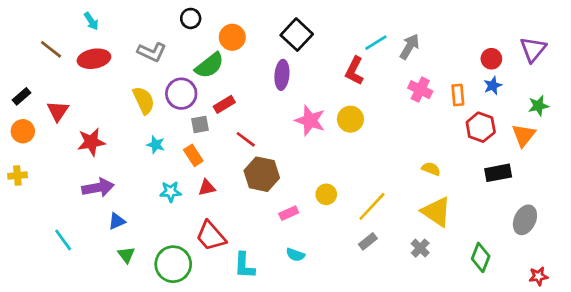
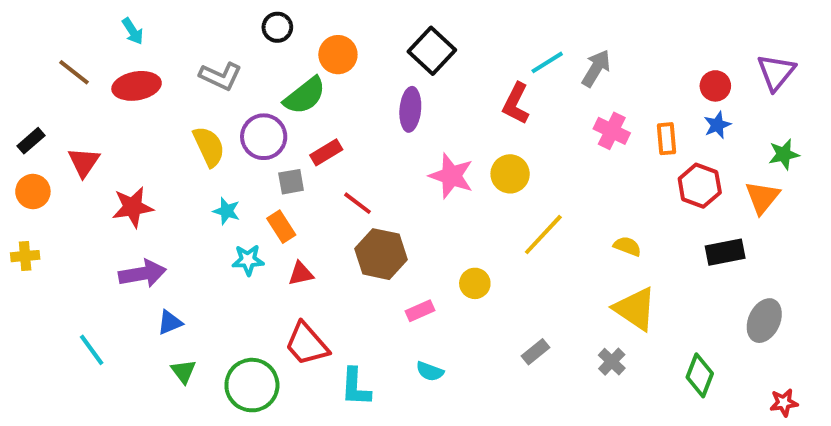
cyan star: (171, 192) -> (248, 260), moved
yellow line: (372, 206) -> (543, 235), moved

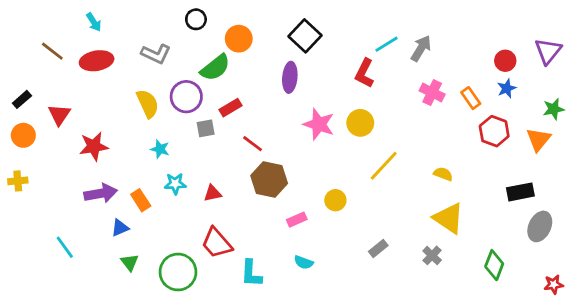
orange rectangle: (666, 139) -> (471, 98), turned -30
orange rectangle: (281, 227) -> (141, 200), moved
black rectangle: (725, 252) -> (520, 192), moved

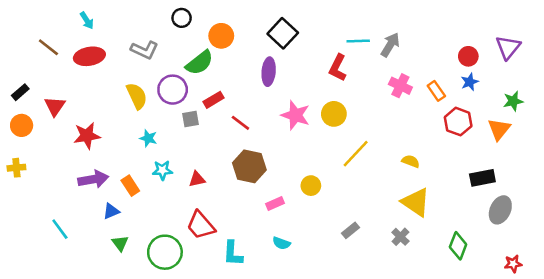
cyan line: (387, 44) -> (358, 41), turned 30
red line: (253, 144) -> (240, 123), moved

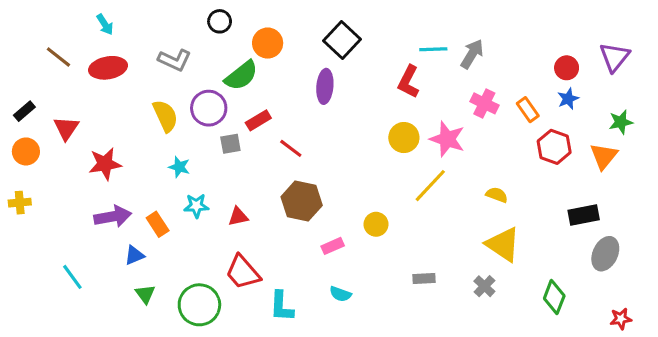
pink star: (295, 115) -> (447, 139), moved
gray rectangle: (351, 230) -> (424, 278), turned 36

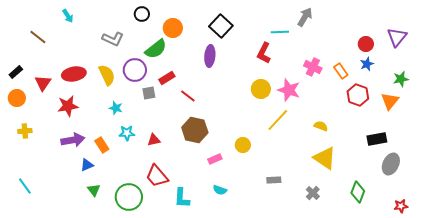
gray arrow: (472, 54) -> (305, 17), moved
red ellipse: (108, 68) -> (74, 74), moved
yellow cross: (20, 203) -> (25, 131), moved
cyan line: (72, 277) -> (25, 186), moved
gray cross: (484, 286) -> (313, 193), moved

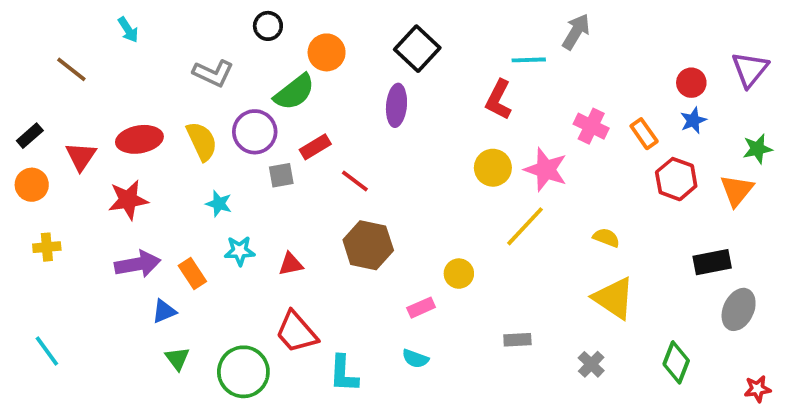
pink rectangle: (215, 159) -> (421, 308), moved

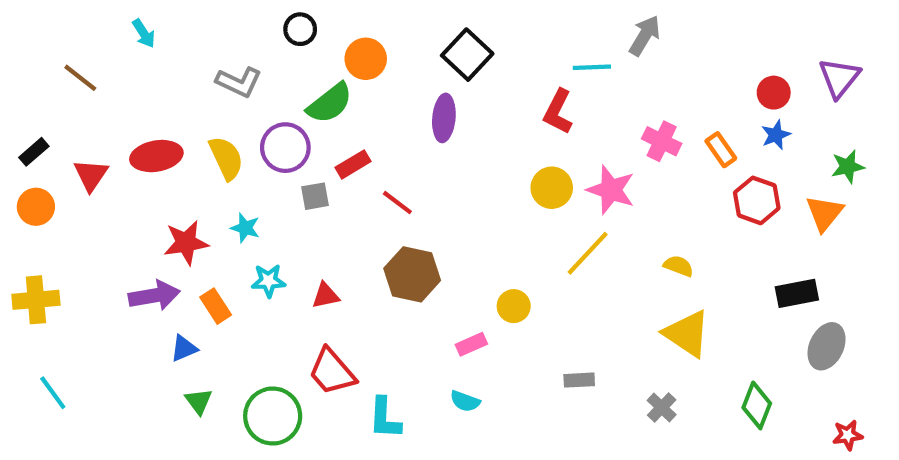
red star: (128, 200) -> (186, 243), moved
yellow cross: (47, 247) -> (36, 300), moved, size x1.5

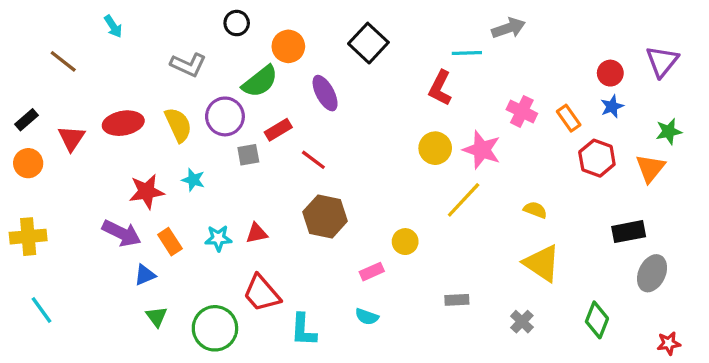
gray arrow: (645, 36) -> (509, 28), turned 40
purple ellipse: (444, 118) -> (325, 93), moved, turned -33
cyan star: (268, 281) -> (218, 238), moved
purple arrow: (154, 296) -> (122, 233), turned 36

